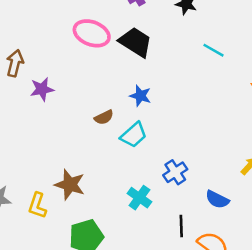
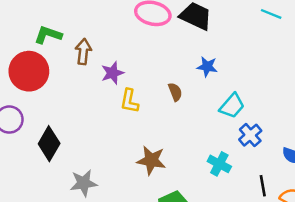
brown semicircle: (104, 117) -> (175, 92), turned -78
cyan trapezoid: (134, 135) -> (232, 106), moved
yellow L-shape: (37, 206) -> (129, 101), moved

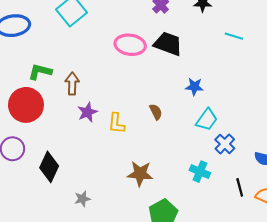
blue star: (207, 67) -> (194, 87), moved
purple star: (112, 73) -> (87, 112), moved
gray star: (84, 183) -> (82, 199), size x0.7

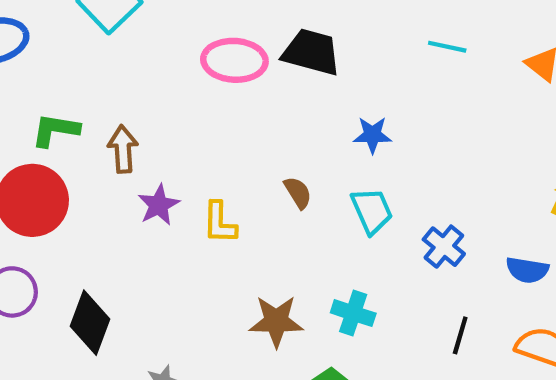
cyan line: (234, 36) -> (447, 47), moved
cyan trapezoid: (207, 120) -> (372, 211), moved, turned -55
cyan cross: (200, 172) -> (353, 313), moved
black line: (240, 187) -> (460, 335), moved, turned 36

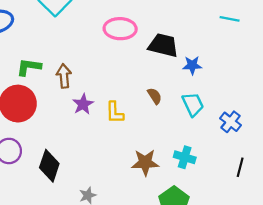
black trapezoid: (311, 52) -> (163, 45), moved

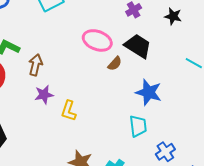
black trapezoid: (163, 45) -> (138, 46), moved
blue star: (192, 65) -> (149, 92), size x1.5
brown semicircle: (155, 96) -> (115, 64), moved, turned 56

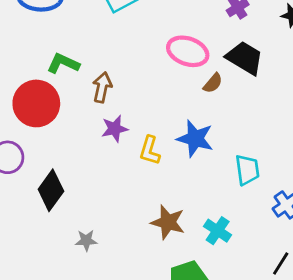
blue star: (149, 92) -> (195, 139), moved

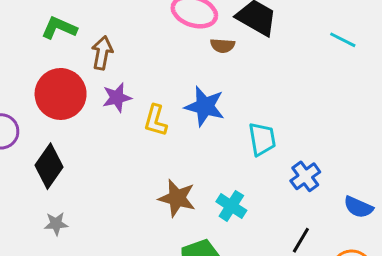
brown semicircle: (213, 83) -> (223, 46), turned 55
red circle: (36, 103) -> (61, 94), moved
gray star: (86, 240) -> (56, 224), moved

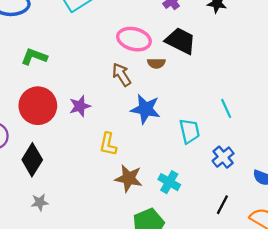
cyan line: (343, 40) -> (226, 108), moved, turned 42
brown arrow: (102, 53) -> (122, 75), moved, turned -40
yellow L-shape: (156, 120) -> (108, 144), moved

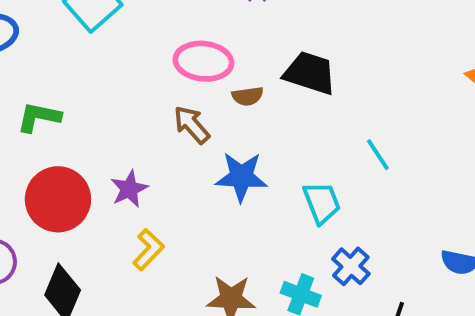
black trapezoid: (180, 41) -> (310, 73), moved
yellow L-shape: (108, 144) -> (148, 250), moved, turned -140
blue cross: (223, 157) -> (351, 266), moved

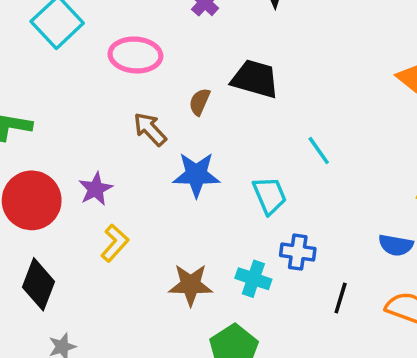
pink ellipse: (203, 61) -> (135, 55), moved
brown semicircle: (248, 96) -> (200, 102), turned 124
blue cross: (351, 266) -> (298, 252), turned -32

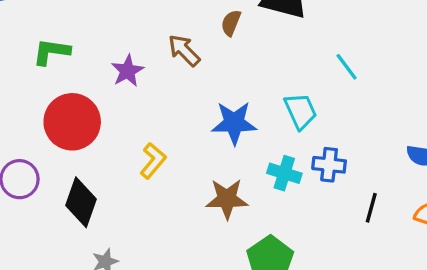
blue star: (196, 175) -> (234, 123), moved
purple star: (96, 189) -> (127, 71), moved
cyan cross: (253, 279) -> (284, 173), moved

